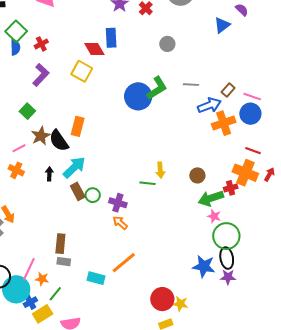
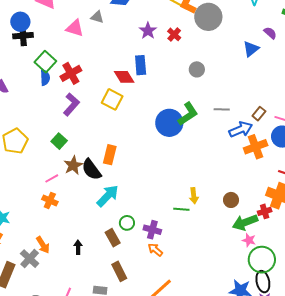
red cross: (41, 44) -> (71, 73), size x1.5
black arrow: (49, 174) -> (78, 247), moved
brown rectangle: (78, 191) -> (113, 238), moved
brown rectangle: (60, 244) -> (119, 271), moved, turned -30

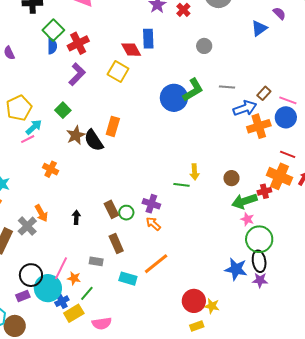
pink line: (52, 178) -> (28, 139), moved
cyan arrow: (108, 196) -> (34, 127), moved, size x0.7
green circle: (127, 223) -> (126, 213), moved

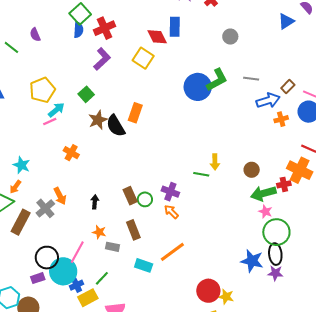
orange cross: (259, 126) -> (281, 119), size x0.6
orange star: (74, 278) -> (99, 232), moved

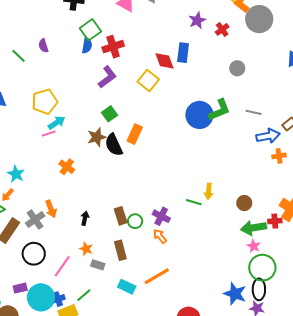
green square: (86, 94) -> (110, 114), moved
black circle: (47, 258) -> (34, 254), moved
cyan circle: (63, 271) -> (41, 297), moved

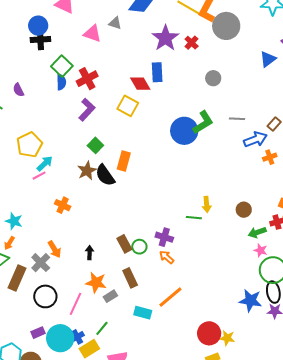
purple star: (197, 20) -> (165, 38), size x1.5
green arrow: (253, 228) -> (257, 232), size x0.7
orange star: (86, 249) -> (96, 283), size x1.5
gray rectangle: (98, 265) -> (110, 296), turned -40

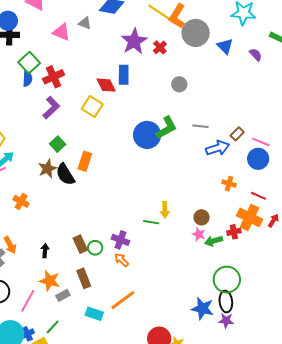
blue triangle: (268, 59) -> (225, 46), moved, turned -42
orange cross: (270, 157) -> (229, 184), moved, turned 32
pink star: (261, 250) -> (199, 234), moved

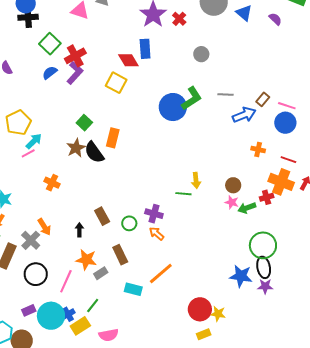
blue semicircle: (27, 79) -> (50, 73), moved, turned -126
purple L-shape: (51, 108) -> (75, 73), moved
brown rectangle: (80, 244) -> (102, 216), moved

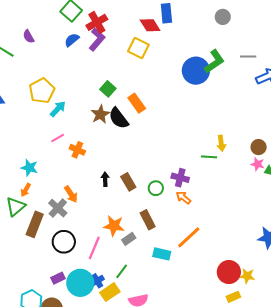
orange rectangle: (113, 138) -> (137, 103), turned -48
pink line: (28, 153) -> (58, 138), moved
black arrow: (79, 230) -> (105, 179), moved

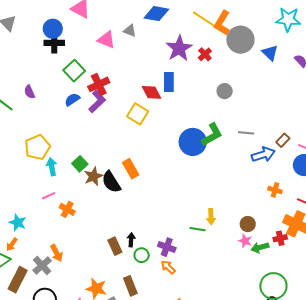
green square: (108, 89) -> (80, 164), moved
cyan arrow: (58, 109) -> (52, 167), turned -60
black arrow: (105, 179) -> (131, 240), moved

